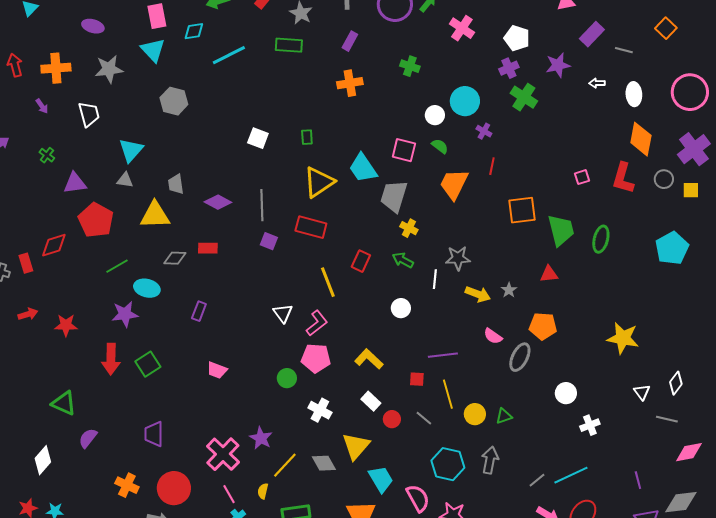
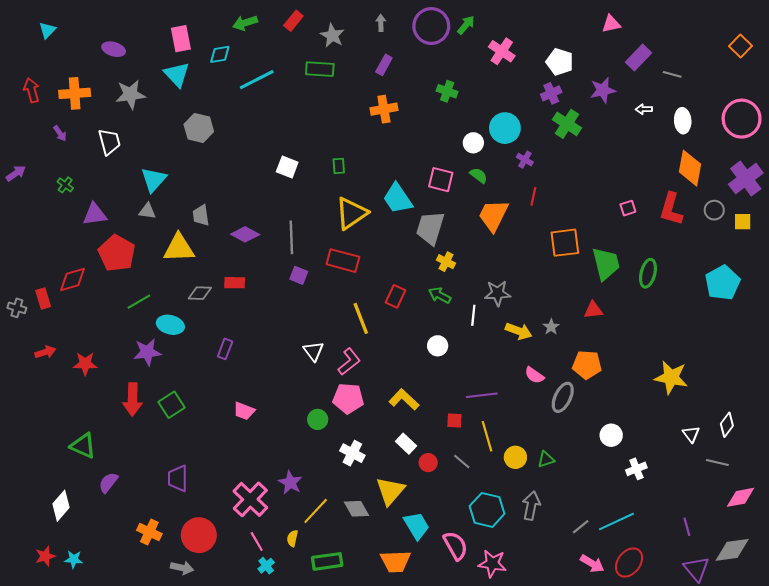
orange square: (666, 28) -> (741, 46), moved

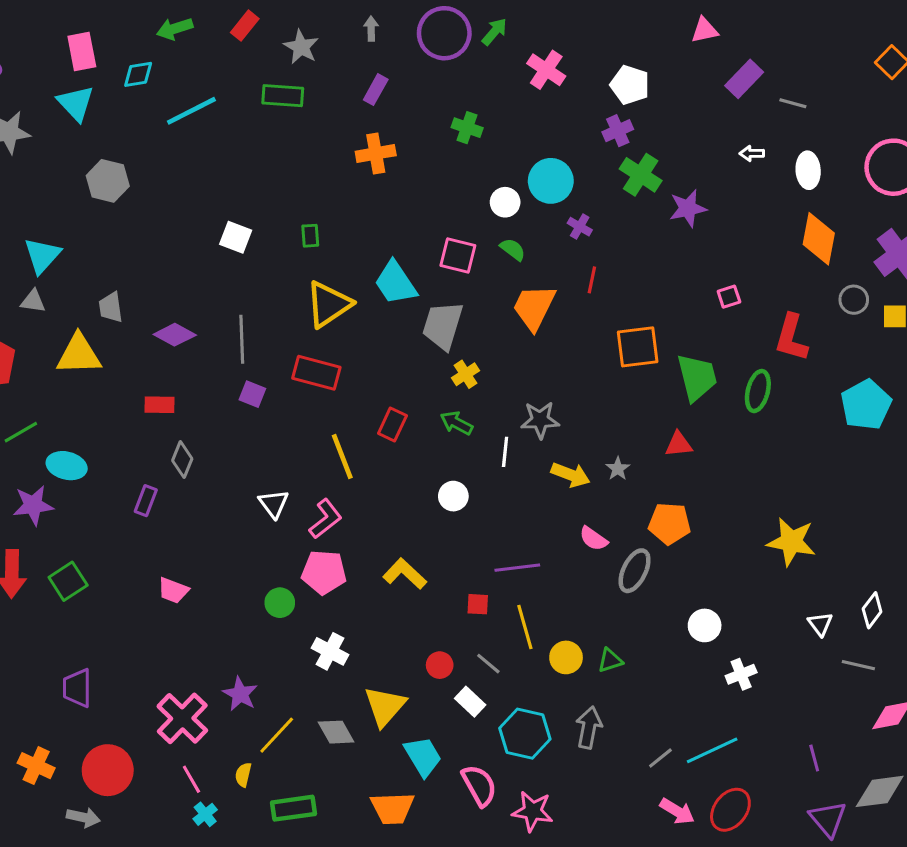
purple star: (603, 90) -> (688, 208), moved
red L-shape: (671, 209) -> (791, 338), moved
yellow cross: (446, 262) -> (466, 374), turned 30
gray diamond: (200, 293) -> (182, 460), moved, turned -70
white rectangle: (406, 444) -> (470, 702), moved

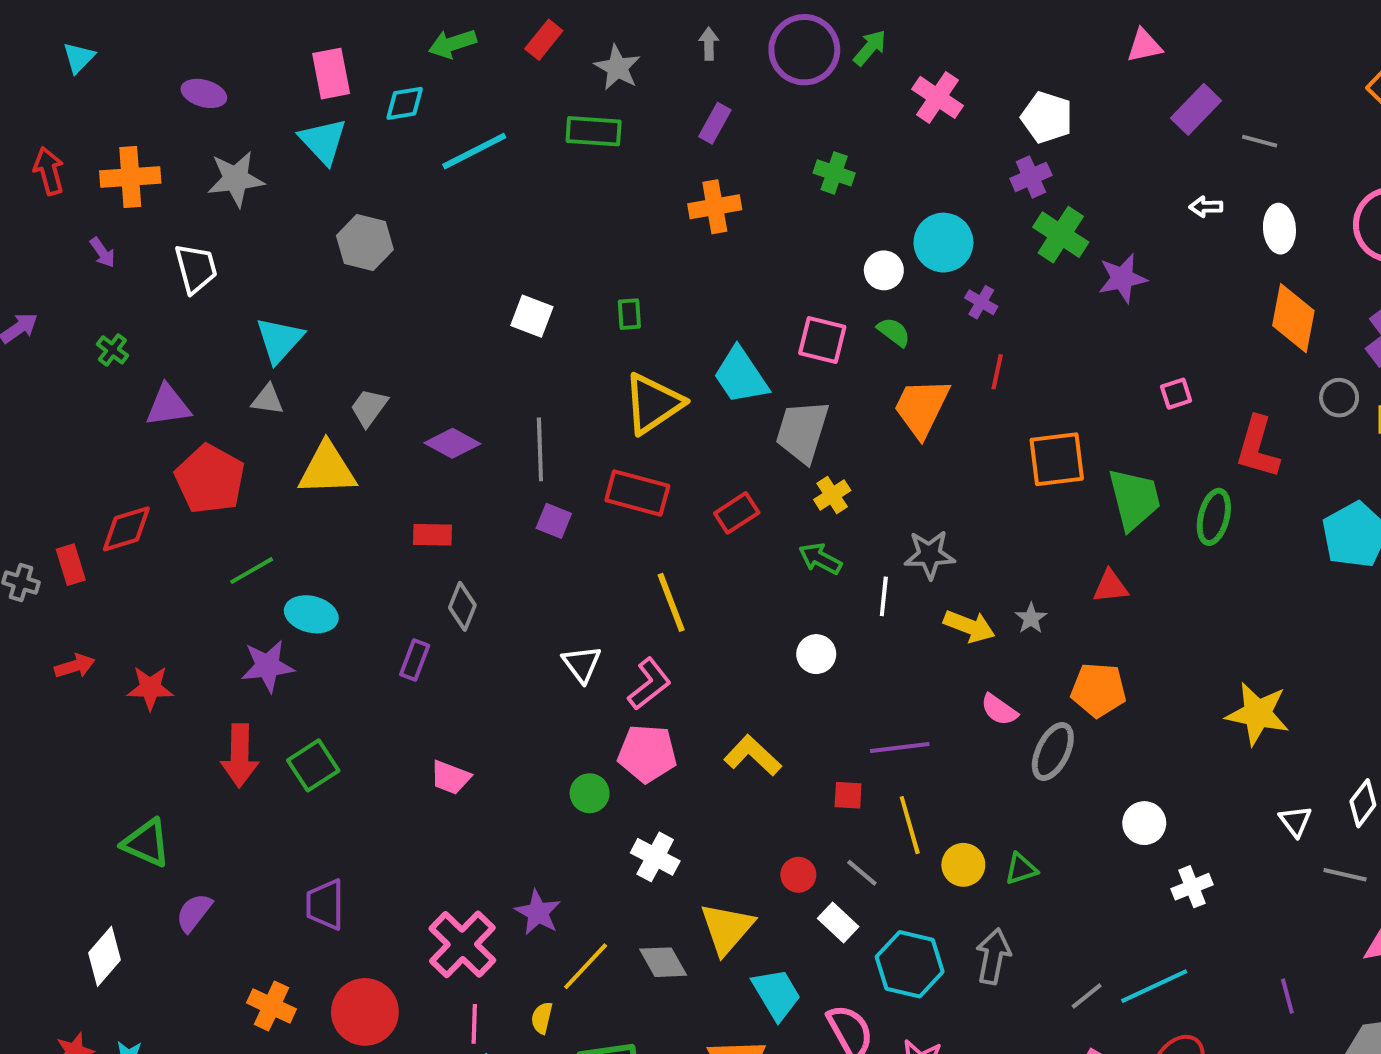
gray trapezoid: (111, 307) -> (369, 408), turned 44
red rectangle: (392, 425) -> (737, 513), moved, turned 32
pink line: (191, 779) -> (474, 1024), turned 32

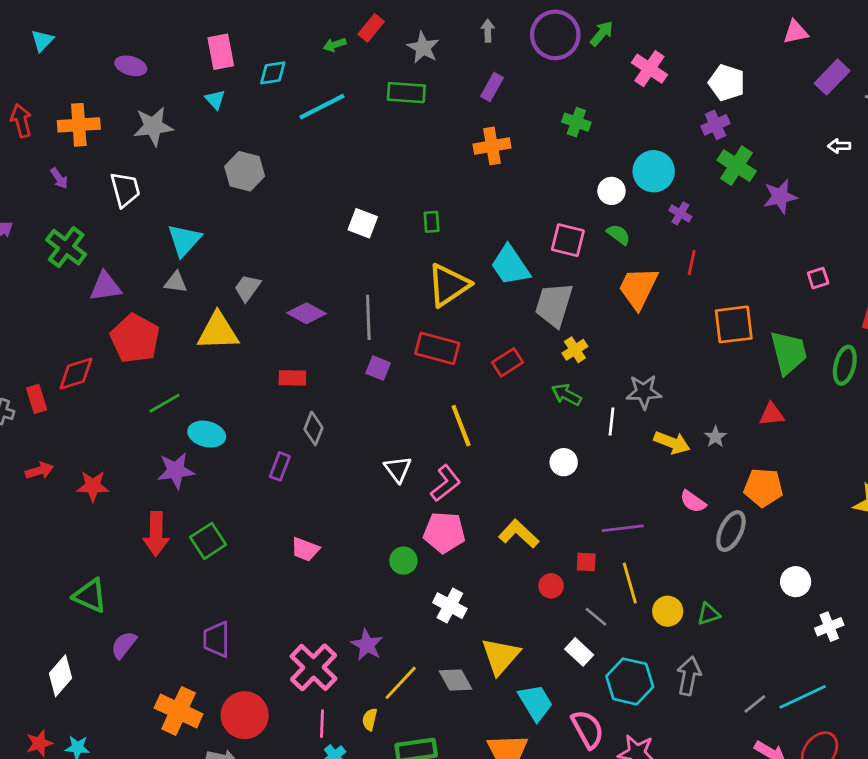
green arrow: (452, 44) -> (335, 45), moved, size x0.7
cyan triangle: (323, 141) -> (215, 100), size x0.6
green cross: (112, 350) -> (66, 247), size x1.8
red circle: (798, 875) -> (551, 586), moved
orange cross: (271, 1006) -> (179, 711), size x1.4

